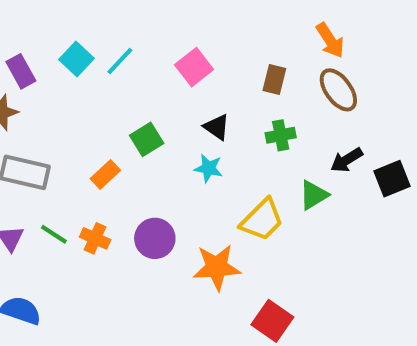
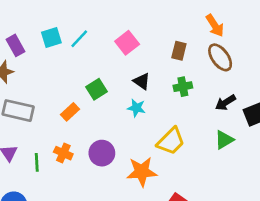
cyan square: (76, 59) -> (51, 37), turned 30
green triangle: (314, 195) -> (224, 140), moved
green line: (54, 234) -> (37, 162), moved, turned 54

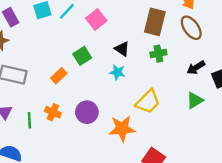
pink square: (127, 43) -> (96, 20), moved
brown rectangle: (179, 51) -> (155, 22), size x1.6

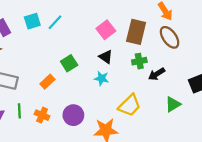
pink square: (96, 20) -> (106, 30), moved
black arrow: (196, 68) -> (157, 74), moved
green line: (29, 120) -> (19, 111), moved

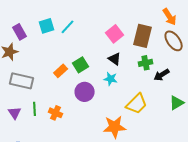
orange rectangle: (47, 82) -> (61, 71), moved
purple circle: (73, 115) -> (85, 92), moved

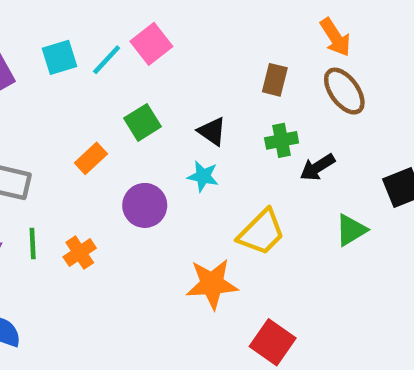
pink square: (115, 34) -> (151, 44), moved
brown rectangle: (143, 36) -> (275, 80), size x0.6
green square: (81, 65) -> (142, 122), moved
orange cross: (56, 113) -> (80, 253), turned 32

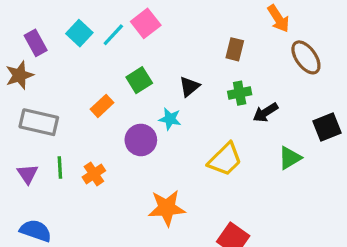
cyan square: (60, 57) -> (79, 33), turned -30
brown ellipse: (344, 91) -> (306, 57), moved
black triangle: (212, 131) -> (189, 87), turned 45
cyan star: (203, 176) -> (170, 119), moved
orange star: (212, 284) -> (167, 208), moved

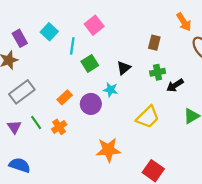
cyan line: (113, 35) -> (72, 46), moved, turned -35
orange rectangle: (102, 106) -> (65, 97), moved
gray rectangle: (39, 122) -> (22, 92), turned -50
green line: (60, 167) -> (36, 123), turned -32

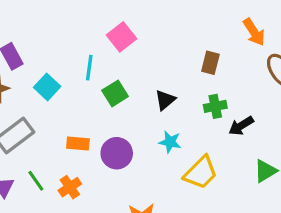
cyan square: (49, 32) -> (47, 87), moved
cyan star: (111, 90) -> (170, 142), moved
orange rectangle: (65, 97) -> (78, 144), turned 48

